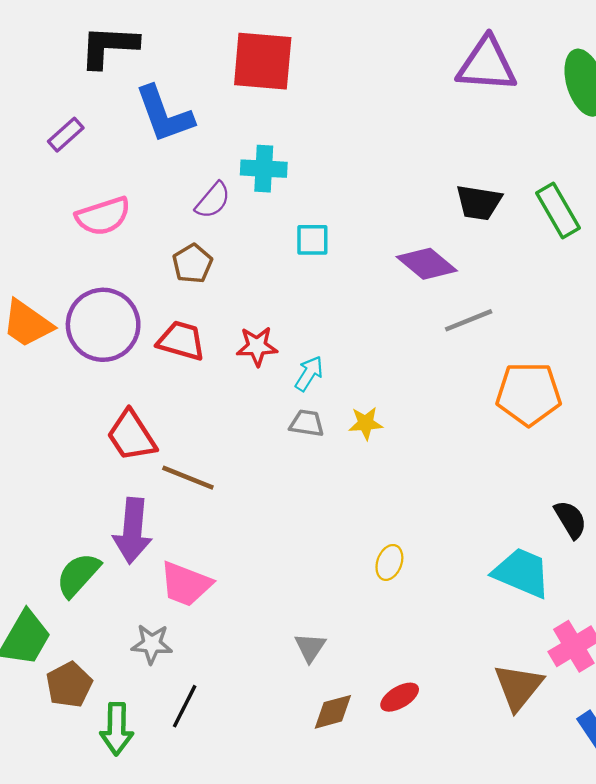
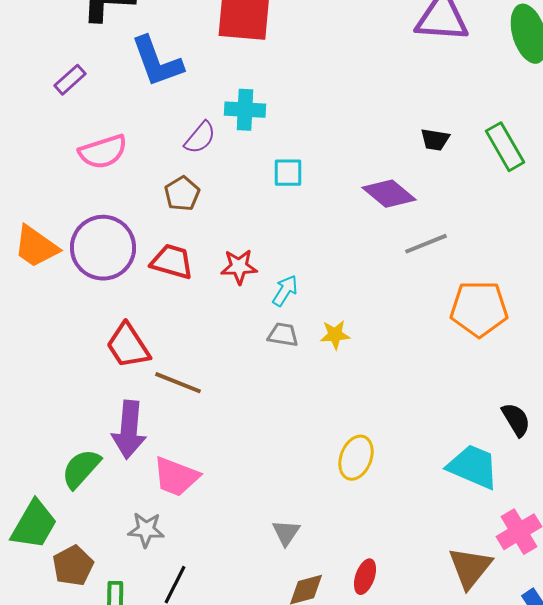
black trapezoid: (479, 203) -> (435, 140), size x0.7
yellow ellipse: (389, 562) -> (356, 458), size x1.4
red ellipse: (400, 697) -> (365, 577), turned -40

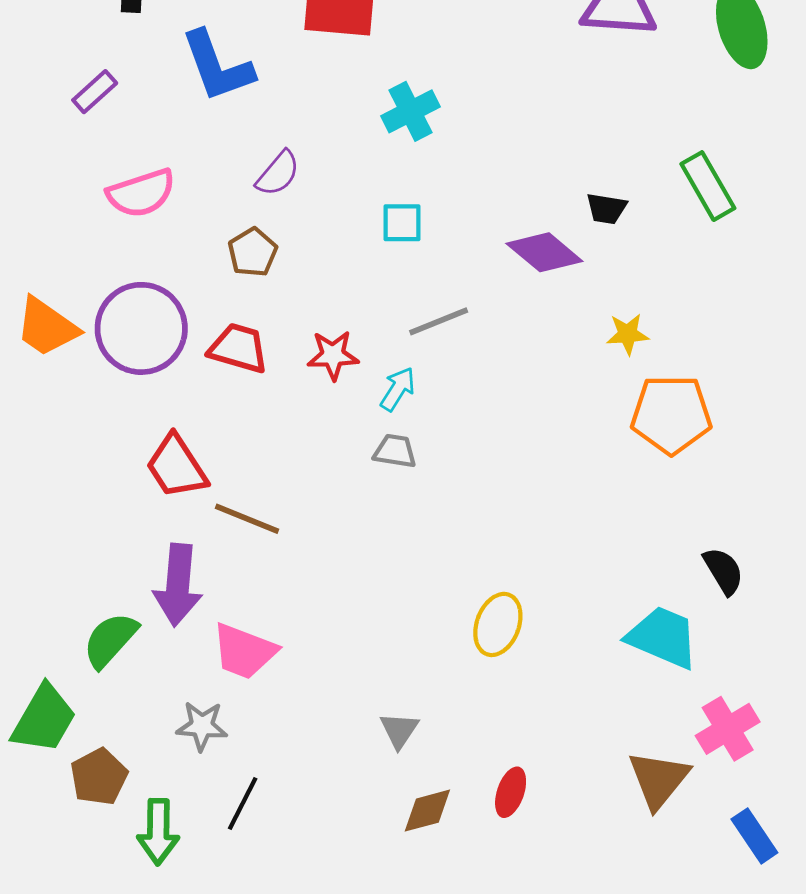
cyan cross: (245, 110) -> (410, 111), moved, turned -30
black trapezoid: (435, 140) -> (606, 209), moved
gray line: (426, 244) -> (439, 321), moved
yellow star: (335, 335) -> (628, 334), moved

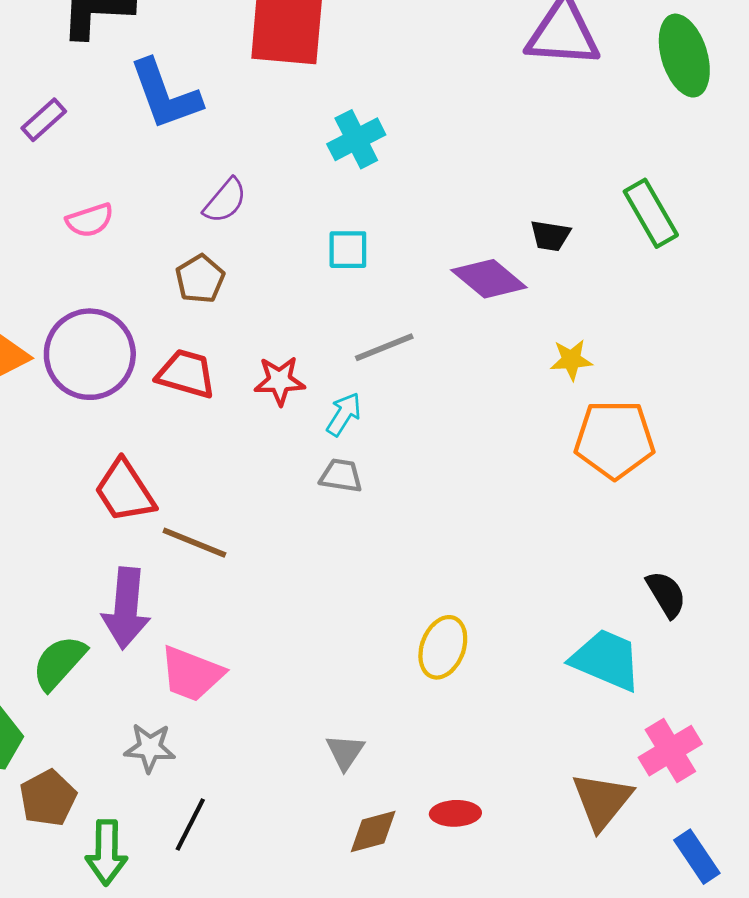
pink semicircle: (141, 193) -> (90, 220), size x0.7
red ellipse: (511, 792) -> (455, 813), turned 69

